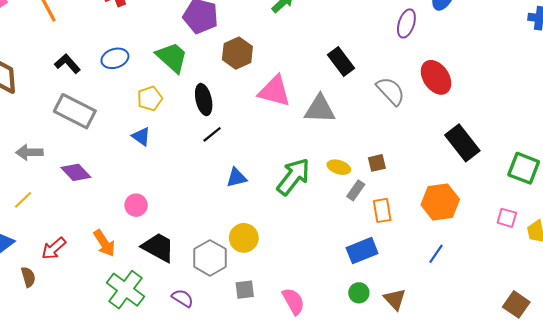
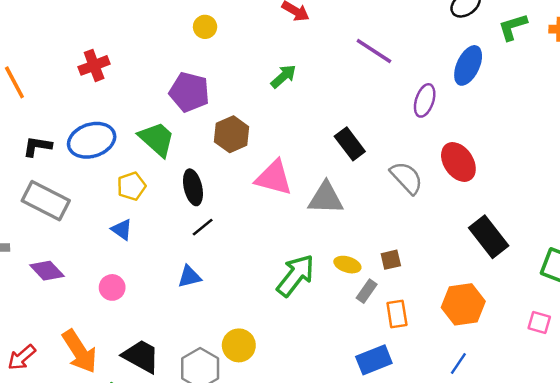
blue ellipse: (115, 58) -> (92, 140), size x1.5
black L-shape: (67, 64) -> (37, 146), turned -40
blue triangle: (236, 178) -> (189, 277), moved
pink circle: (136, 205) -> (112, 287), moved
orange arrow: (104, 243) -> (80, 351), size x1.4

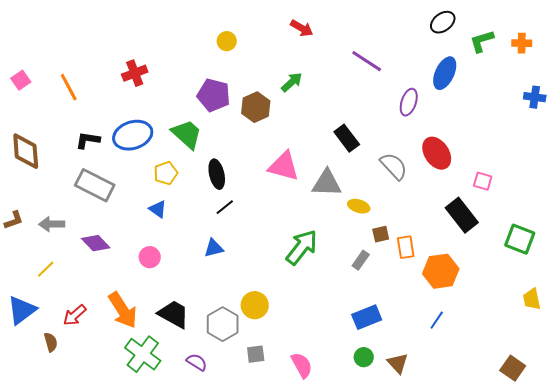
brown hexagon: (232, 134) -> (256, 107), moved
yellow ellipse: (347, 265) -> (359, 206), moved
orange rectangle: (397, 314) -> (406, 247), moved
pink square: (539, 322) -> (483, 181), moved

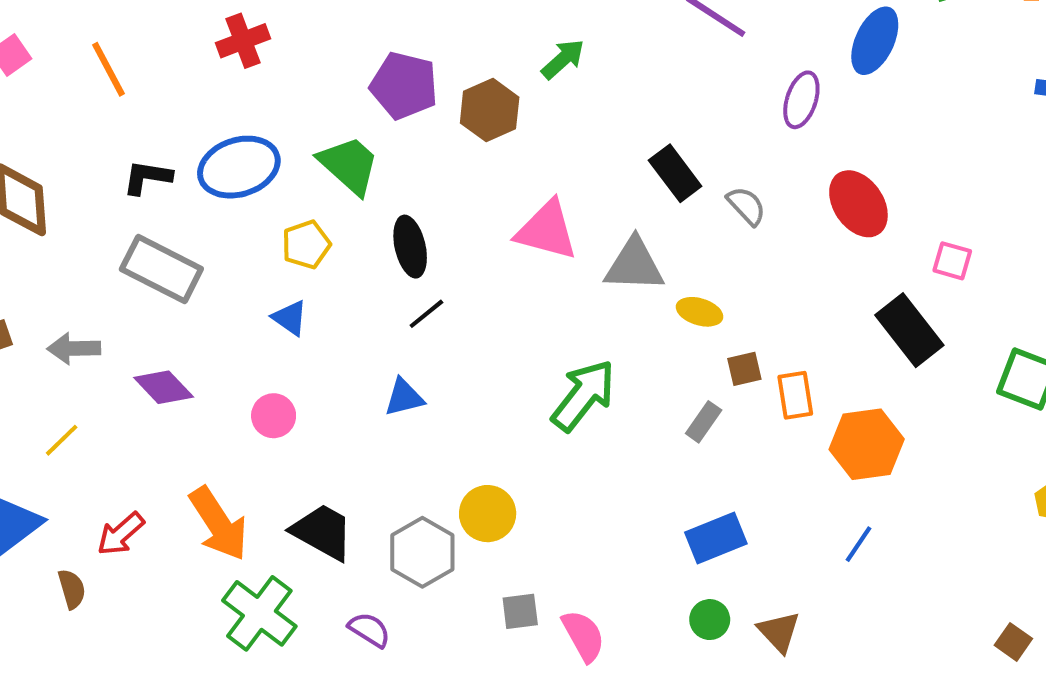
gray semicircle: (394, 166) -> (746, 206), moved, size x0.7
gray square: (256, 354) -> (520, 611), moved
brown square: (513, 368) -> (1013, 642), size x0.7

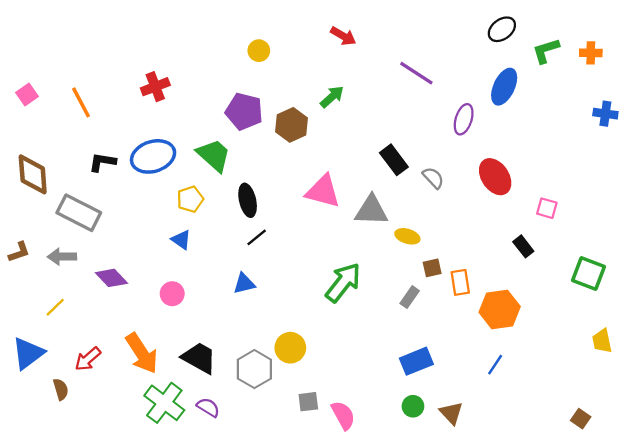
gray rectangle: (161, 269) -> (79, 213), moved
black rectangle: (909, 330) -> (523, 246), size x0.6
purple semicircle: (369, 630) -> (208, 407), moved

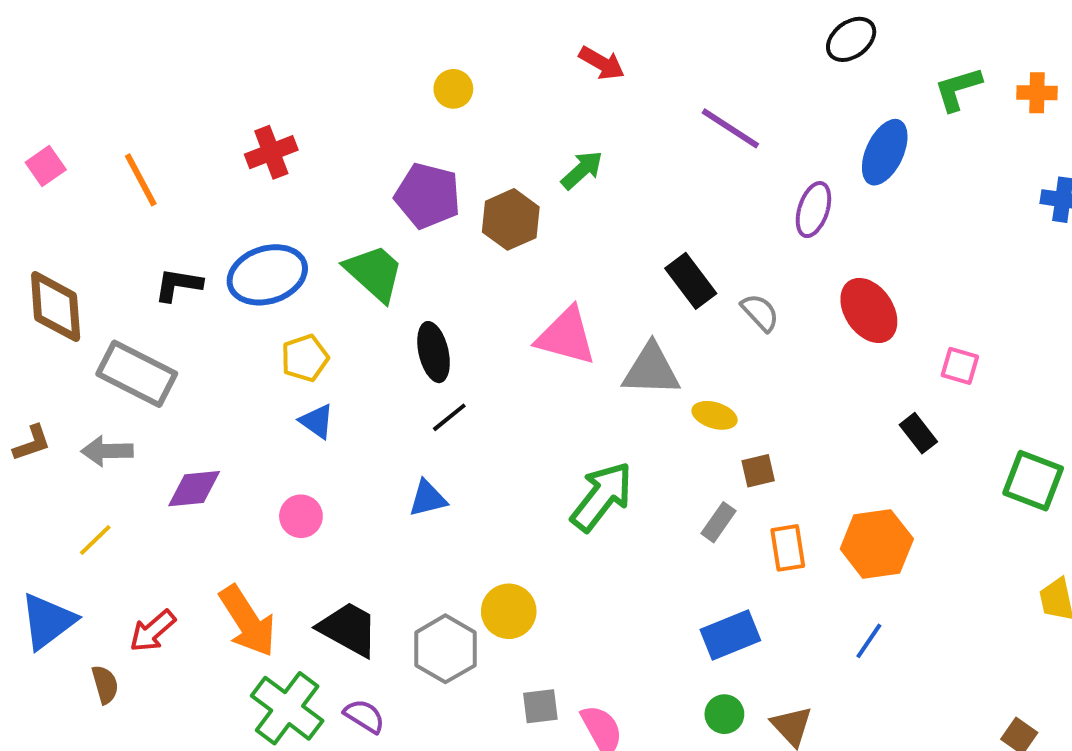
black ellipse: (502, 29) -> (851, 39), moved
yellow pentagon: (190, 199) -> (305, 358), moved
purple diamond: (111, 278) -> (194, 489), turned -52
orange rectangle: (460, 282) -> (788, 548), moved

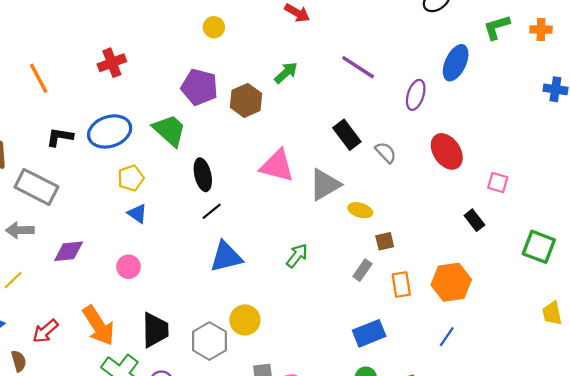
purple line: (730, 128) -> (358, 67), moved
gray triangle: (651, 370) -> (325, 185), turned -32
green arrow: (602, 496) -> (297, 256), size x0.6
blue triangle: (428, 498) -> (226, 257), moved, size x1.5
black trapezoid: (348, 629) -> (155, 330), turned 60

